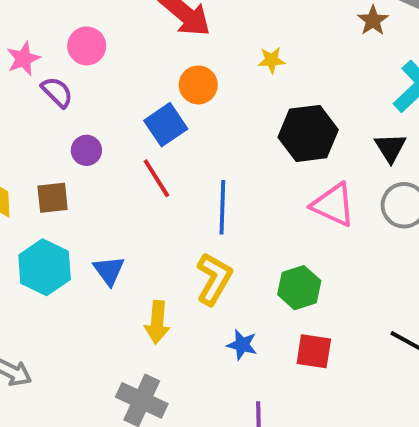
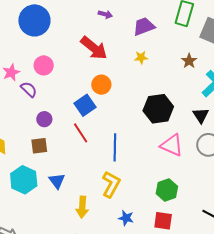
brown star: (373, 20) -> (189, 61), moved
yellow star: (271, 60) -> (141, 57), moved
brown square: (53, 198) -> (39, 146), moved
green hexagon: (299, 288) -> (167, 190), moved

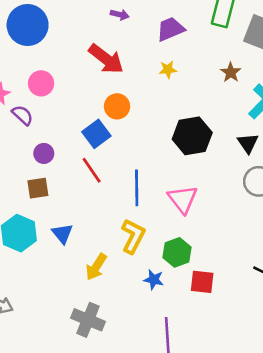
pink triangle: (172, 145) -> (183, 199), moved, turned 30
green hexagon: (167, 190) -> (177, 252), moved
yellow arrow: (82, 207) -> (96, 267), turned 30

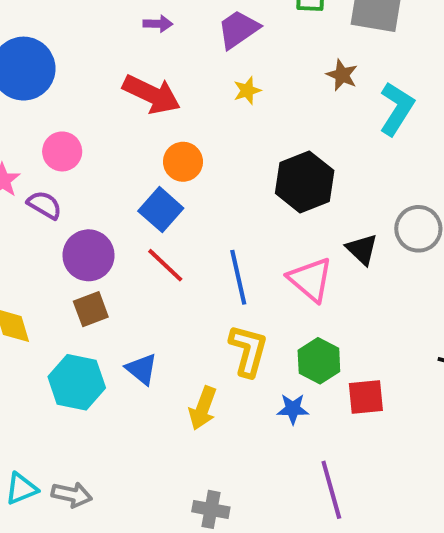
black triangle: (248, 143) -> (362, 249), moved
purple circle: (44, 153) -> (89, 255), size x1.6
gray cross: (88, 320) -> (211, 509), moved, size x0.7

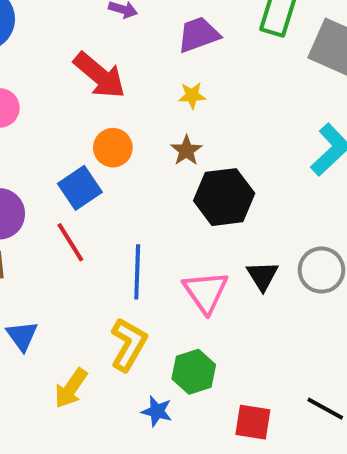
brown star: (342, 75) -> (186, 150), moved
red square: (366, 397) -> (253, 422), moved

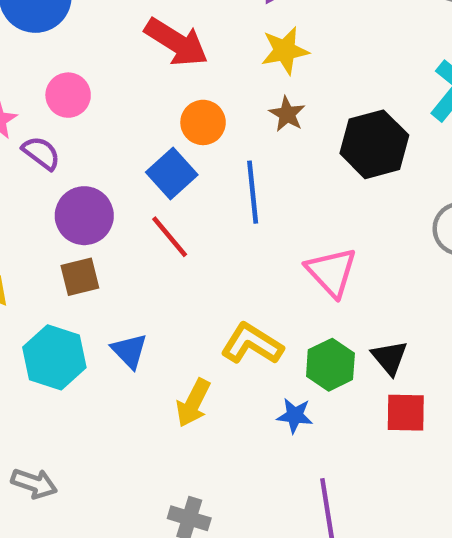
yellow star: (192, 95) -> (285, 51), size x1.5
black hexagon: (224, 197) -> (374, 144), moved
blue line: (137, 272) -> (253, 192), moved
black triangle: (262, 276) -> (390, 358), moved
yellow L-shape: (129, 344) -> (252, 344), turned -80

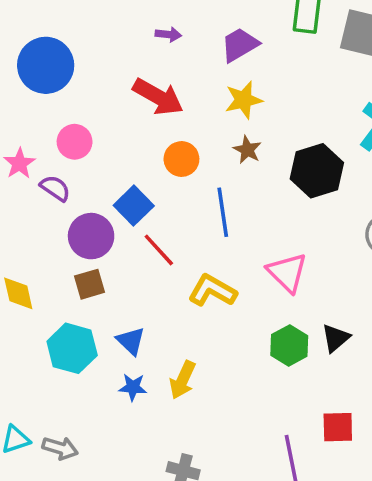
blue square: (172, 173) -> (134, 206), moved
yellow L-shape: (252, 344) -> (212, 291), moved
black triangle: (390, 358) -> (336, 338), turned 32
red square: (406, 413) -> (338, 427), moved
blue star: (295, 416) -> (133, 387), moved

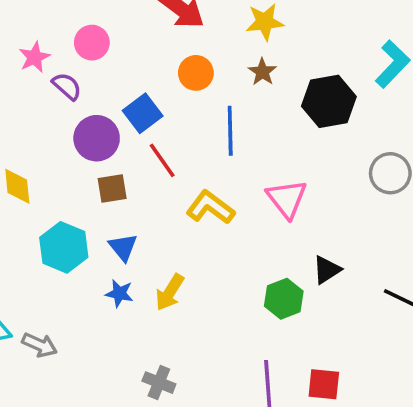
brown square: (90, 284) -> (112, 189), moved
green hexagon: (289, 345) -> (284, 299), moved
red square: (338, 427) -> (324, 384), moved

